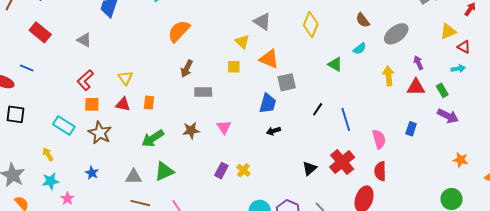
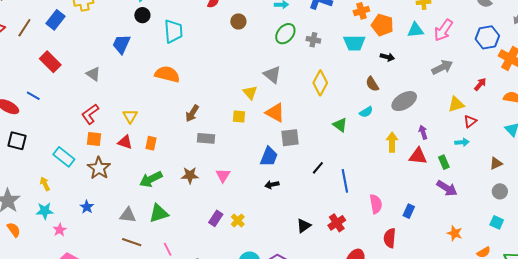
orange semicircle: (179, 31) -> (167, 74), moved, turned 55
red triangle: (464, 47) -> (470, 121), turned 48
blue rectangle: (411, 129) -> (409, 211), moved
red cross: (342, 162) -> (337, 223), size x0.7
red semicircle: (380, 171) -> (390, 238), moved

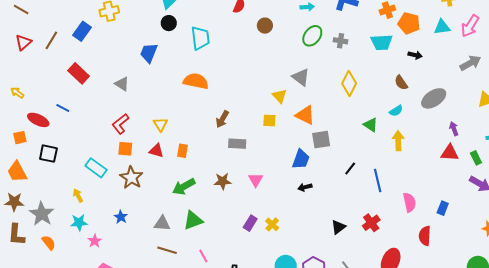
yellow arrow: (392, 142) -> (398, 141), moved

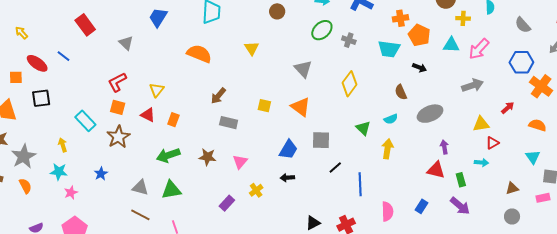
yellow triangle: (280, 96) -> (252, 48), moved
gray square: (321, 140) -> (321, 140), moved
black square: (48, 154) -> (41, 98), turned -30
blue rectangle: (443, 208) -> (422, 206), moved
yellow cross: (272, 224) -> (256, 190), moved

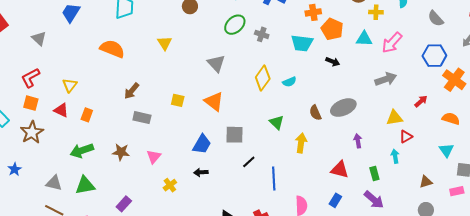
brown semicircle: (401, 92) -> (315, 113), moved
cyan semicircle: (391, 119) -> (289, 82), moved
cyan arrow: (481, 163) -> (395, 156), turned -104
red triangle: (436, 170) -> (340, 170), moved
purple rectangle: (227, 203) -> (124, 204), moved

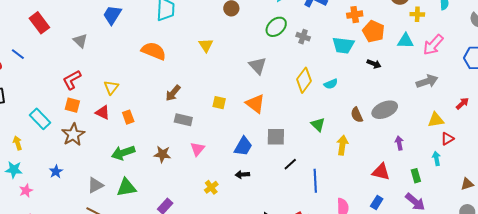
orange rectangle: (87, 115) -> (128, 117), turned -40
pink triangle: (154, 157) -> (197, 149), moved
gray triangle: (54, 183) -> (95, 185), turned -42

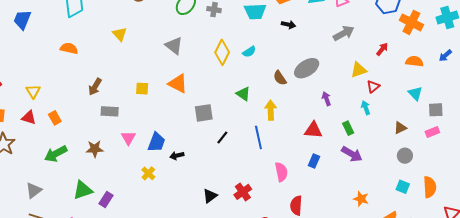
orange semicircle: (154, 51) -> (69, 48), size x0.7
blue trapezoid: (243, 146) -> (156, 142), moved
blue line: (315, 181) -> (258, 137), moved
green triangle: (126, 188) -> (83, 190), moved

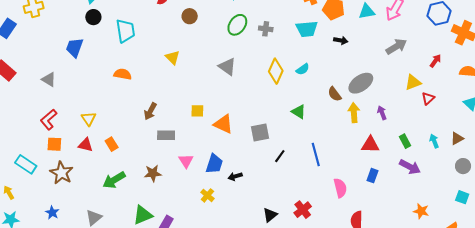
orange triangle: (178, 84) -> (223, 124), moved
cyan arrow: (366, 108) -> (434, 141), moved
yellow arrow: (271, 110) -> (354, 113), moved

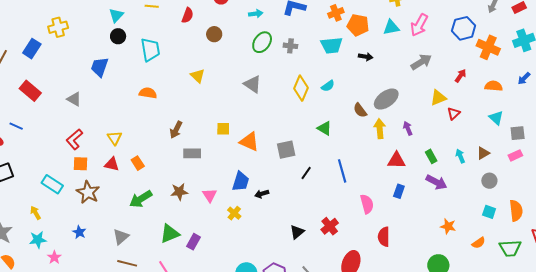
pink triangle: (186, 161) -> (210, 195), moved

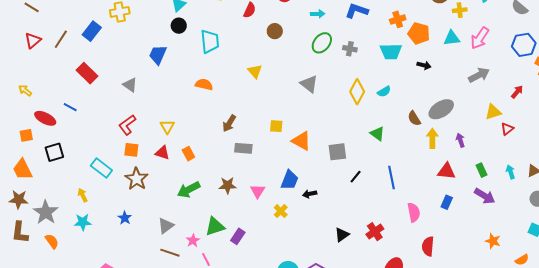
pink star: (54, 257) -> (193, 241), moved

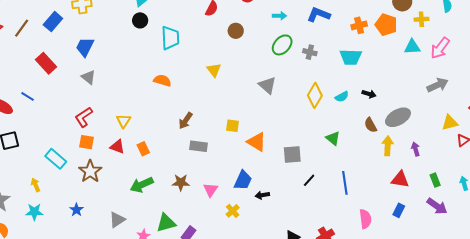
orange pentagon: (419, 33) -> (386, 25), moved
blue trapezoid: (158, 55) -> (85, 47), moved
black arrow: (424, 65) -> (369, 94), moved

